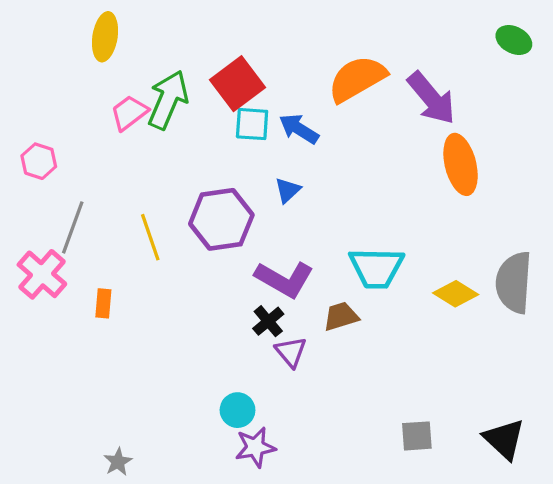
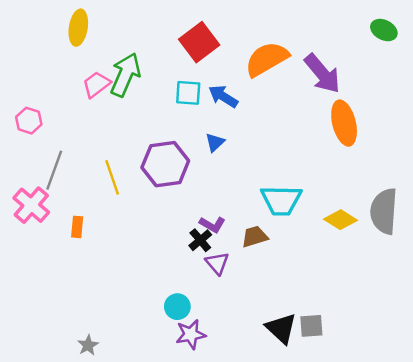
red square: (238, 84) -> (199, 42), moved
purple L-shape: (284, 279) -> (212, 224), moved, size x0.6
black triangle: (504, 439) -> (281, 328), moved

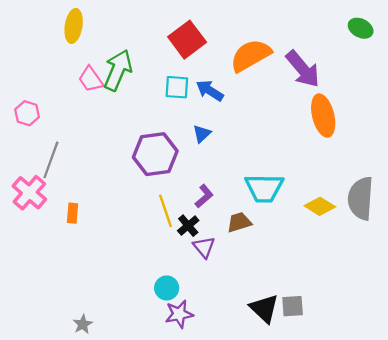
pink trapezoid: (96, 84) -> (91, 79), turned -88
yellow line: (112, 177) -> (165, 211), moved
purple L-shape: (212, 224) -> (204, 196), moved, turned -70

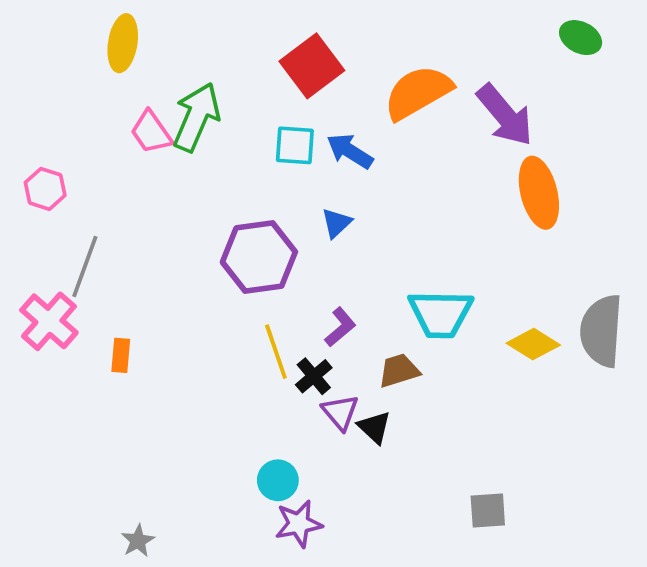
green ellipse: (361, 28) -> (581, 38), moved
black triangle: (264, 308) -> (374, 427), moved, size x0.7

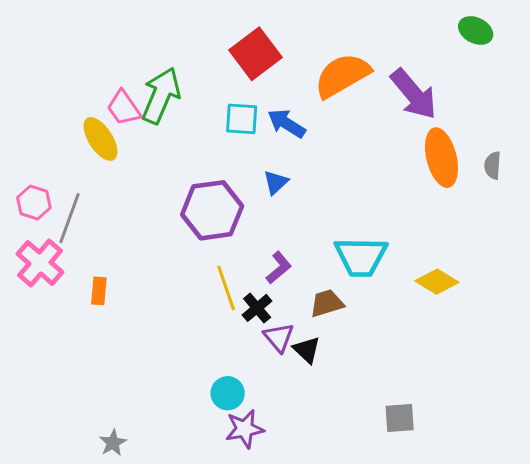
yellow ellipse: (123, 43) -> (100, 139), moved, turned -42
pink hexagon: (45, 189) -> (34, 203), moved
gray semicircle: (601, 331) -> (493, 165), moved, size x0.5

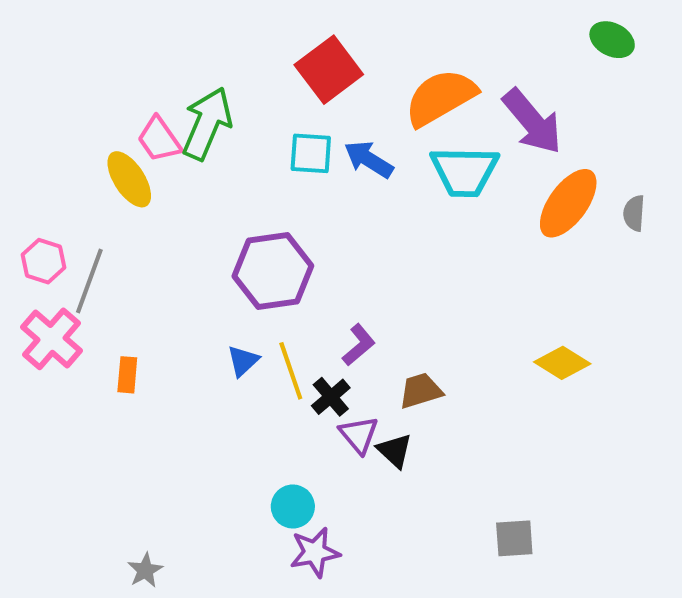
orange ellipse: (442, 158) -> (568, 203), turned 50
blue triangle: (276, 182) -> (243, 361), moved
cyan trapezoid: (361, 257) -> (464, 171), moved

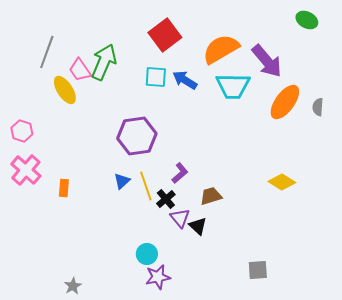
gray line: (89, 281) -> (47, 52), moved

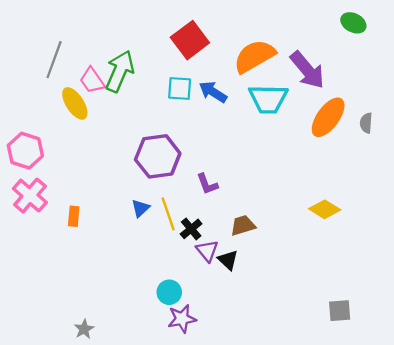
pink hexagon: (22, 131) -> (25, 151), size x1.4
purple L-shape: (180, 173) -> (207, 184), moved, turned 110
gray square: (258, 270) -> (340, 311), moved

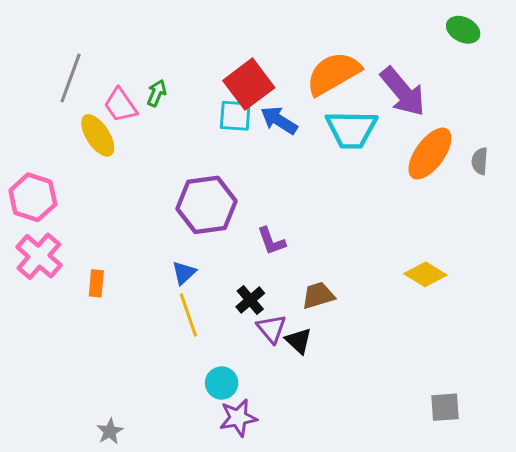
red square: (190, 40) -> (249, 84), moved
green arrow: (120, 71) -> (157, 93), size x0.5
yellow line: (168, 214) -> (188, 315), moved

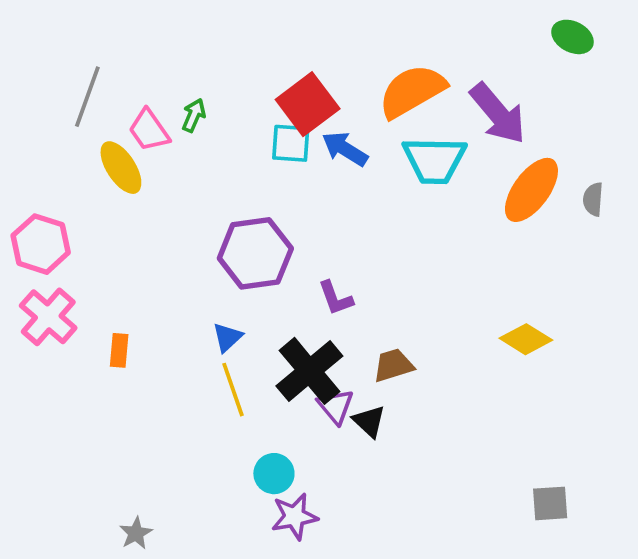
black cross: (250, 300) -> (309, 371), size x1.8

